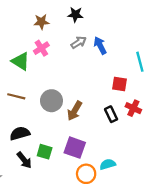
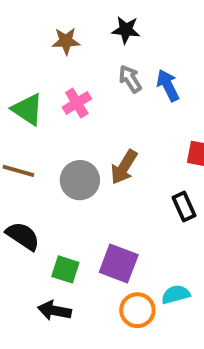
gray arrow: (79, 42) -> (130, 79), turned -91
pink cross: (41, 48) -> (77, 103), moved
brown arrow: (75, 111) -> (124, 167), moved
black semicircle: (20, 133) -> (23, 236), turned 48
black arrow: (24, 160) -> (54, 311), moved, turned 138

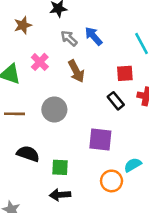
brown arrow: (124, 167) -> (76, 71), moved, turned -45
black rectangle: (184, 207) -> (116, 101), moved
purple square: (119, 264) -> (100, 139), moved

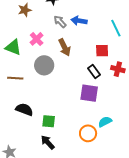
blue arrow: (93, 36) -> (79, 21), turned -42
gray circle: (54, 109) -> (44, 65), moved
purple square: (100, 139) -> (89, 93), moved
black arrow: (60, 195) -> (48, 142), turned 49

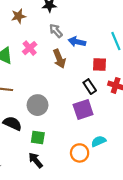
blue arrow: (79, 21) -> (77, 42), moved
gray circle: (44, 65) -> (38, 105), moved
purple square: (89, 93) -> (83, 110), turned -30

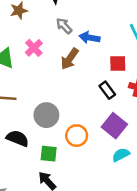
brown arrow: (59, 59) -> (70, 59), turned 60
purple square: (83, 110) -> (114, 126), moved, turned -30
orange circle: (80, 153) -> (77, 136), moved

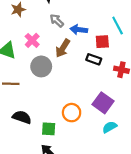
red square: (118, 63) -> (102, 42), moved
black rectangle: (107, 90) -> (94, 59), moved, turned -32
gray circle: (46, 115) -> (41, 66), moved

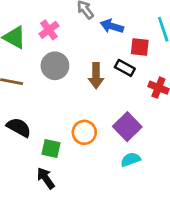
brown arrow: (63, 48) -> (96, 76), moved, turned -42

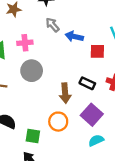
pink cross: (49, 30) -> (25, 43), turned 35
black rectangle: (125, 68) -> (87, 83), moved
brown arrow: (96, 76) -> (65, 93), moved

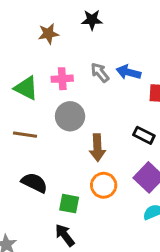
gray arrow: (52, 25) -> (100, 72), moved
brown arrow: (65, 93) -> (97, 148), moved

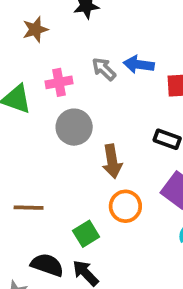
brown line: (25, 135) -> (29, 208), moved
black semicircle: (34, 183) -> (47, 265), moved
green square: (69, 204) -> (86, 234), turned -35

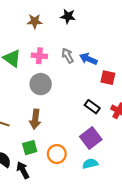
brown arrow: (112, 161) -> (35, 119), moved
orange circle: (125, 206) -> (57, 154), moved

